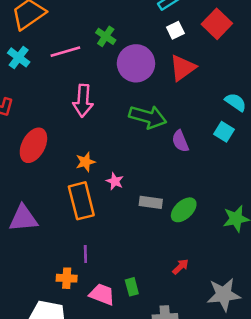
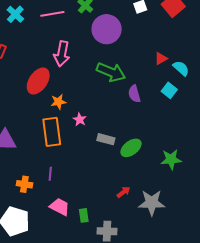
red triangle: (183, 68) -> (161, 59), moved, size x0.6
red ellipse: (33, 145) -> (38, 81), moved
orange cross: (67, 278) -> (24, 184), moved
green rectangle: (132, 287) -> (84, 215), moved
gray star: (224, 295) -> (152, 203), moved

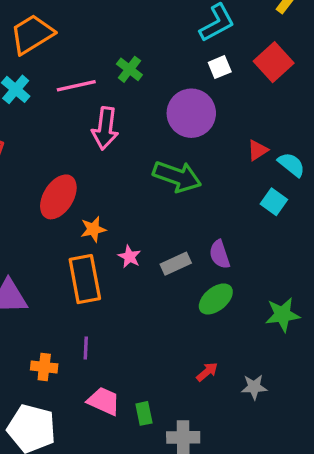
purple circle: (107, 29) -> (191, 113), moved
pink arrow: (62, 54) -> (105, 128), moved
purple semicircle: (134, 94) -> (220, 254), moved
gray rectangle: (106, 139) -> (176, 264), moved, turned -36
gray star: (152, 203) -> (254, 387), size x0.6

